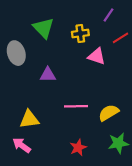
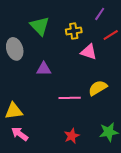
yellow semicircle: (109, 113) -> (98, 88), moved
yellow triangle: (29, 119) -> (14, 111), moved

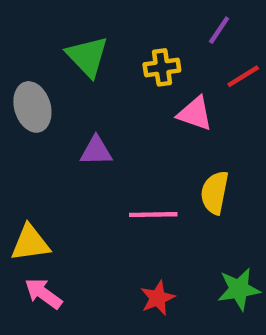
yellow semicircle: (98, 88) -> (215, 193), turned -48

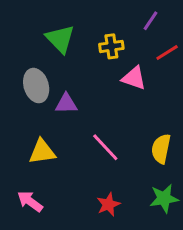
gray ellipse: (32, 107) -> (36, 86), moved
yellow semicircle: (215, 193) -> (161, 149), moved
pink line: (153, 215) -> (105, 147), turned 48
yellow triangle: (30, 243) -> (42, 152), moved

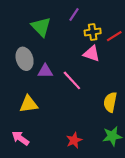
purple line: (150, 21) -> (74, 14), moved
yellow cross: (111, 46) -> (93, 32), moved
pink line: (105, 147) -> (72, 80), moved

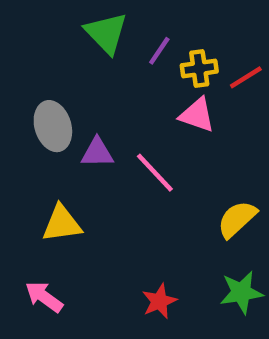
purple line: (74, 14) -> (159, 51), moved
green triangle: (41, 27) -> (106, 33), moved
yellow semicircle: (110, 102) -> (237, 219), turned 36

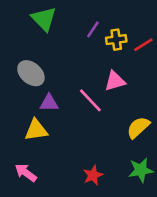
green triangle: (106, 33) -> (44, 19), moved
pink triangle: (197, 115) -> (115, 81), moved, turned -35
gray ellipse: (53, 126) -> (31, 73), turned -32
purple triangle: (97, 153) -> (49, 103), moved

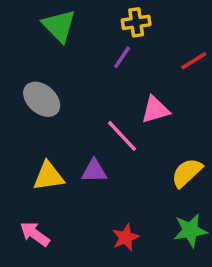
purple line: (93, 29) -> (122, 57), moved
yellow cross: (116, 40) -> (136, 22), moved
purple triangle: (49, 103) -> (94, 171), moved

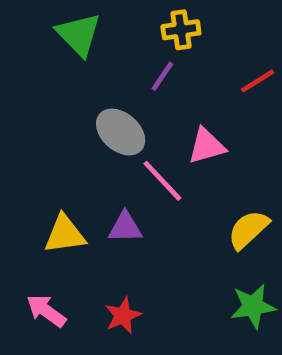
gray ellipse: (42, 99) -> (121, 132), moved
red star: (126, 237) -> (123, 316), moved

